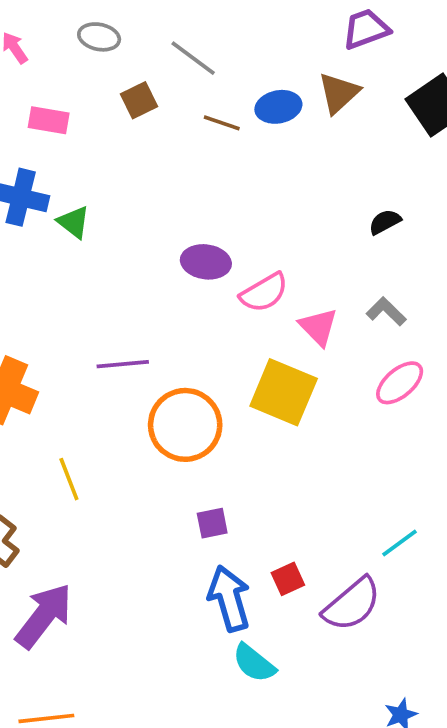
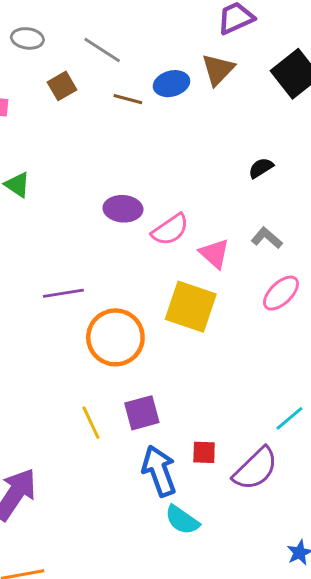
yellow line: (69, 479) -> (91, 423), moved
purple square: (212, 523) -> (142, 413), size x1.4
red square: (288, 579) -> (204, 452), turned 30

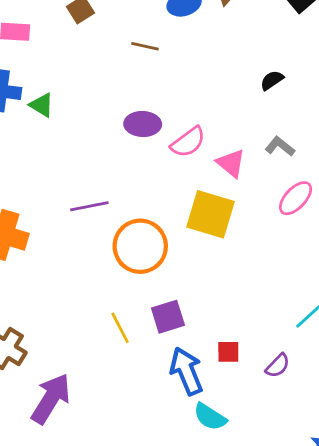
brown line: (128, 99) -> (145, 46), moved
purple semicircle: (255, 469) -> (278, 366), size x0.6

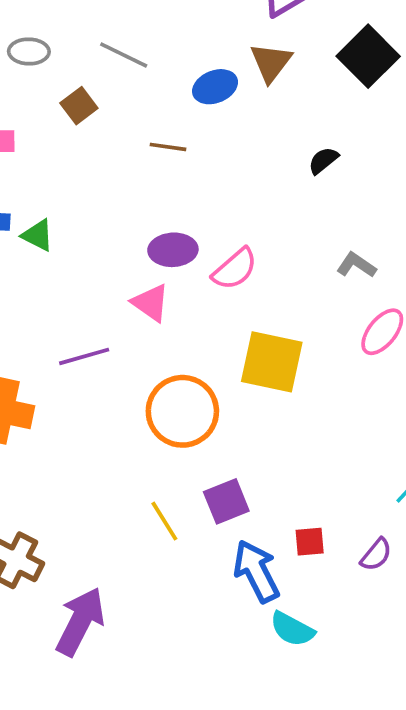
black semicircle: (272, 80) -> (323, 160), moved
pink triangle: (231, 163) -> (151, 303), moved
purple line: (89, 206) -> (84, 356), moved

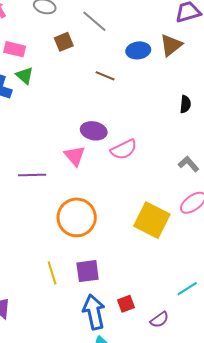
black semicircle: (323, 160) -> (185, 104), turned 120
green triangle: (38, 235) -> (25, 76), moved
yellow square: (272, 362) -> (152, 220), moved
red square: (310, 542) -> (126, 304), turned -30

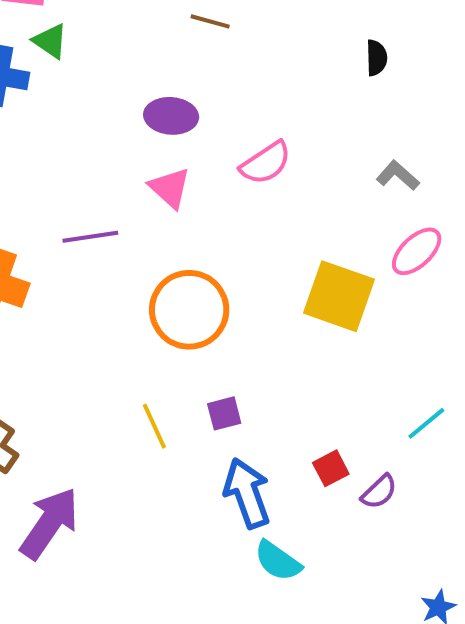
purple ellipse: (94, 131) -> (171, 116), moved
purple square: (88, 271) -> (224, 413), size x0.7
red square: (126, 304) -> (331, 468), moved

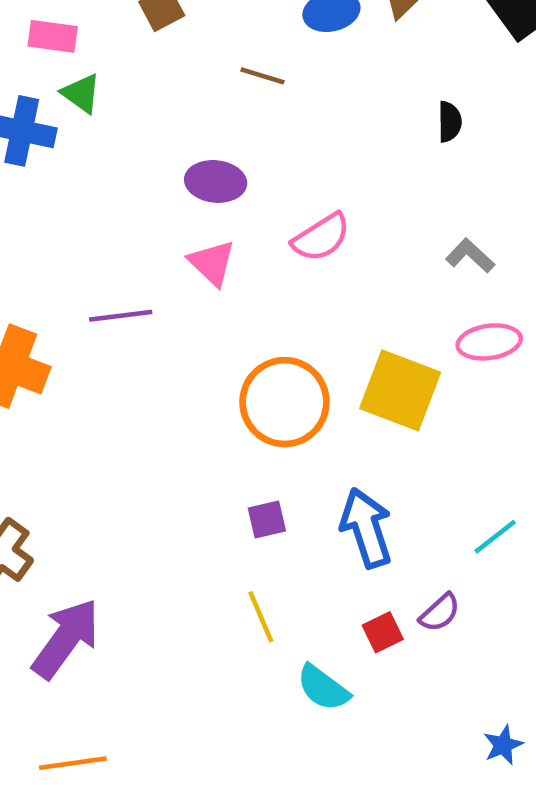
pink ellipse: (417, 251) -> (489, 342), turned 34
orange circle: (189, 310) -> (285, 402), moved
yellow line: (154, 426) -> (261, 617), moved
red square: (331, 468) -> (383, 632), moved
blue arrow: (247, 493) -> (366, 528), moved

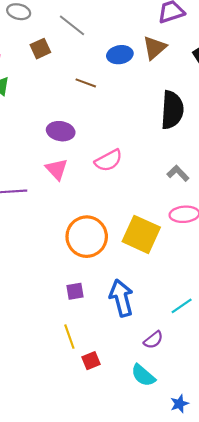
black semicircle: (450, 122) -> (172, 110), size x2.0
red square: (383, 632) -> (91, 361), moved
cyan semicircle: (323, 688) -> (143, 375), moved

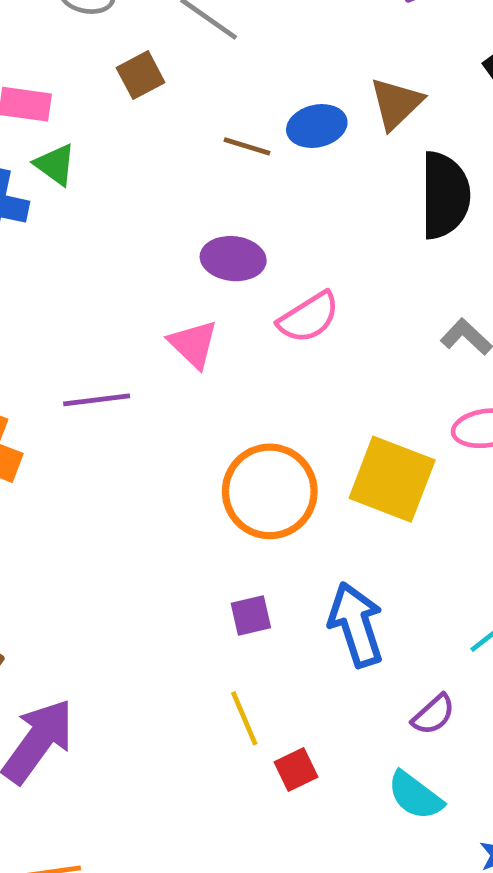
brown triangle: (155, 48) -> (396, 103), moved
blue ellipse: (120, 55) -> (317, 126), moved
purple ellipse: (61, 131) -> (233, 259), moved

